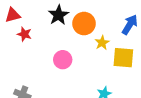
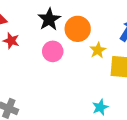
pink circle: (63, 60) -> (53, 51), moved

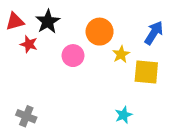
black star: (49, 19) -> (48, 21), moved

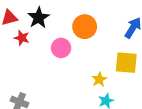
yellow star: (121, 54) -> (99, 79), moved

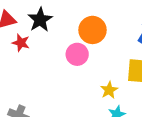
pink circle: (61, 48) -> (77, 54), moved

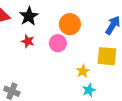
red star: (21, 43) -> (28, 41), moved

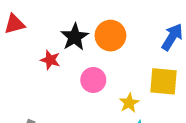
black star: (29, 16) -> (75, 37), moved
pink circle: (58, 43) -> (93, 80), moved

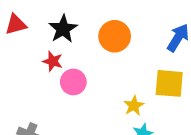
black star: (75, 37) -> (63, 29), moved
pink circle: (93, 80) -> (73, 82), moved

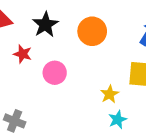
red star: (53, 61) -> (23, 54), moved

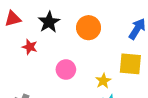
pink circle: (55, 73) -> (66, 70), moved

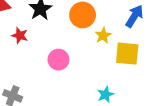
yellow star: (103, 81) -> (103, 35), moved

